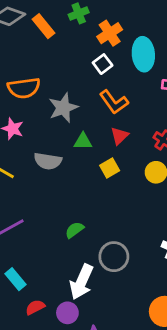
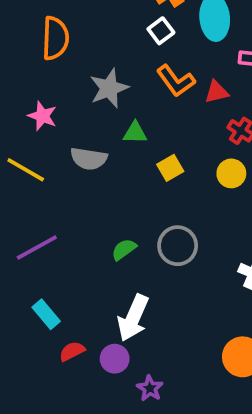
orange semicircle: (24, 88) -> (55, 38), moved, turned -80
red triangle: (119, 136) -> (217, 92), moved, turned 30
gray circle: (114, 257) -> (178, 246), moved

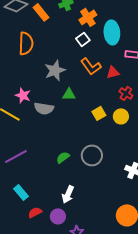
pink star: (42, 116) -> (23, 95), moved
yellow square: (170, 168) -> (99, 113), moved
white arrow: (133, 318) -> (68, 194), size x0.7

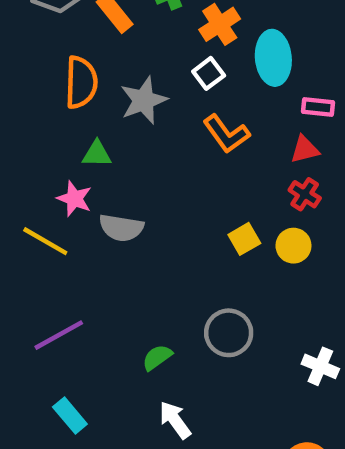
gray star: (55, 70) -> (144, 100), moved
red triangle: (113, 72) -> (305, 149), moved
green triangle: (69, 94) -> (97, 154), moved
green semicircle: (63, 157) -> (157, 357), moved
white arrow: (68, 194) -> (175, 420), turned 120

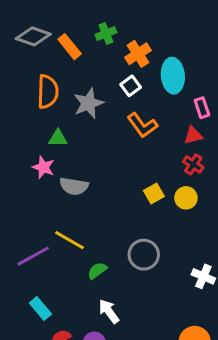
pink rectangle: (318, 107) -> (202, 108), turned 66
yellow line: (45, 241) -> (70, 240), moved

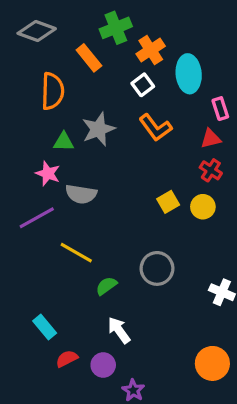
green cross: (106, 33) -> (116, 28), size x1.4
orange rectangle: (70, 47) -> (89, 58), moved
gray star: (88, 103) -> (98, 129), moved
purple line: (33, 256) -> (37, 218), moved

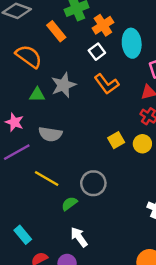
orange semicircle: (53, 91) -> (29, 56), turned -56
pink star: (48, 173) -> (14, 122), moved
gray circle: (157, 268) -> (93, 183), moved

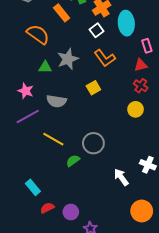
yellow square: (116, 140) -> (93, 88), moved
white arrow: (79, 237) -> (121, 177), moved

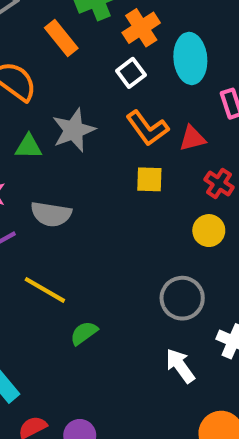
red triangle: (141, 65) -> (192, 138), moved
yellow square: (93, 88) -> (149, 179), moved, turned 32
gray circle: (93, 143) -> (182, 298), moved

